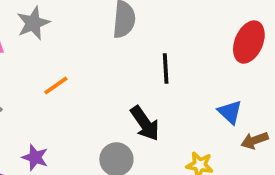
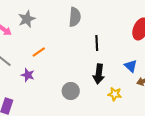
black arrow: (145, 123) -> (99, 74), moved, turned 42
purple star: (35, 157) -> (28, 75), moved

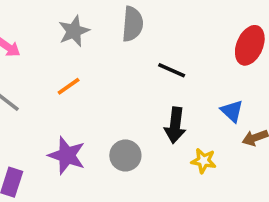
gray star: (27, 19) -> (74, 31), moved
black line: (97, 43) -> (172, 70), turned -63
purple star: (28, 75) -> (67, 155), moved, size x1.5

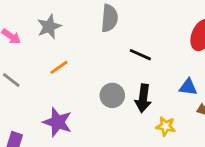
gray star: (74, 31) -> (49, 27), moved
blue triangle: (232, 111) -> (188, 87), turned -36
gray circle: (125, 155) -> (112, 95), moved

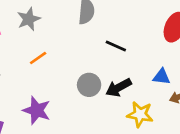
black arrow: (143, 98) -> (119, 88), turned 55
yellow star: (166, 126) -> (140, 114), size x1.4

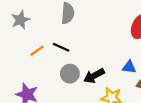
black line: (116, 46) -> (61, 47), moved
orange line: (38, 58) -> (37, 51), moved

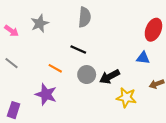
orange line: (37, 51) -> (55, 68), moved, turned 64
blue triangle: (129, 67) -> (143, 58), moved

